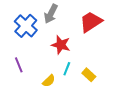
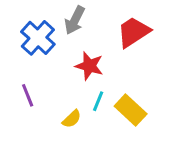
yellow rectangle: (89, 75) -> (131, 110), size x1.5

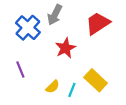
red star: (89, 66) -> (65, 48), turned 30
cyan line: (98, 101) -> (72, 90), moved

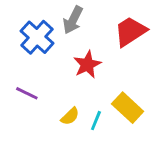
purple line: (20, 70) -> (27, 93), turned -42

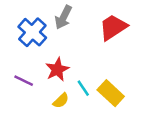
red star: (87, 65) -> (57, 70), moved
cyan line: (96, 121) -> (83, 88), moved, turned -56

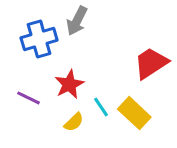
red trapezoid: (113, 27) -> (151, 63), moved
blue cross: (32, 32) -> (39, 39), turned 32

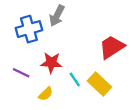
red star: (69, 84) -> (51, 63), turned 30
yellow semicircle: (74, 122) -> (46, 94), moved

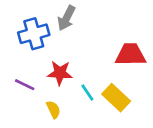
red trapezoid: (112, 47) -> (130, 55), turned 32
yellow semicircle: (46, 94) -> (53, 109), turned -72

